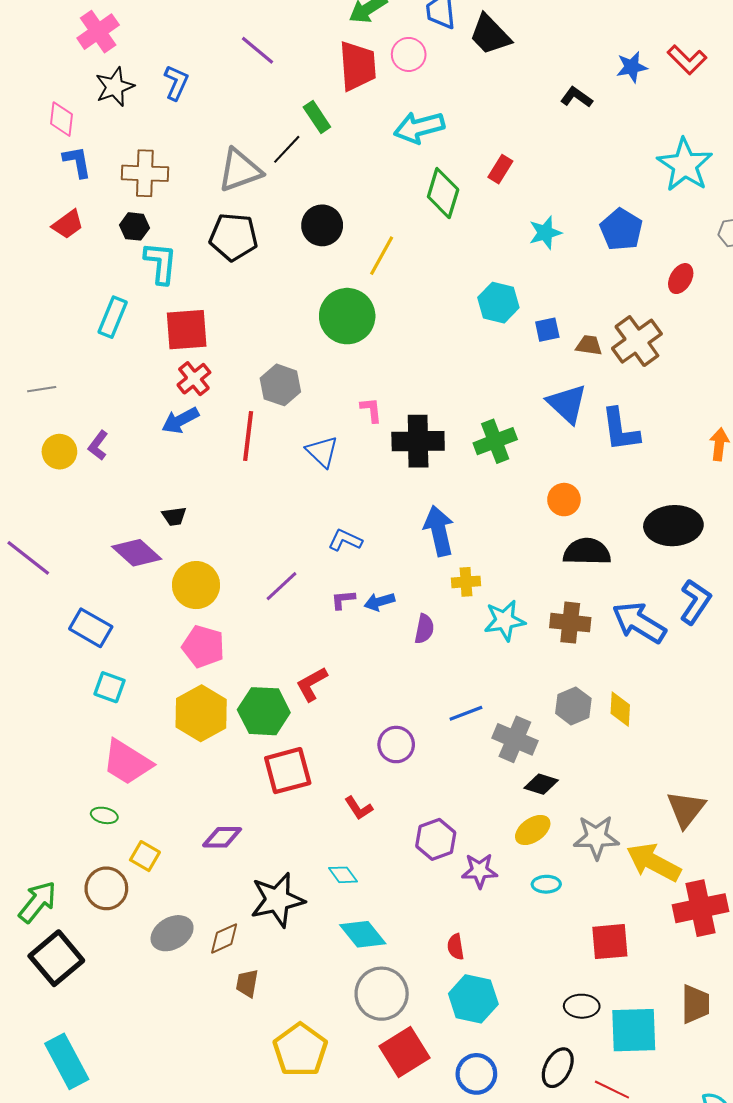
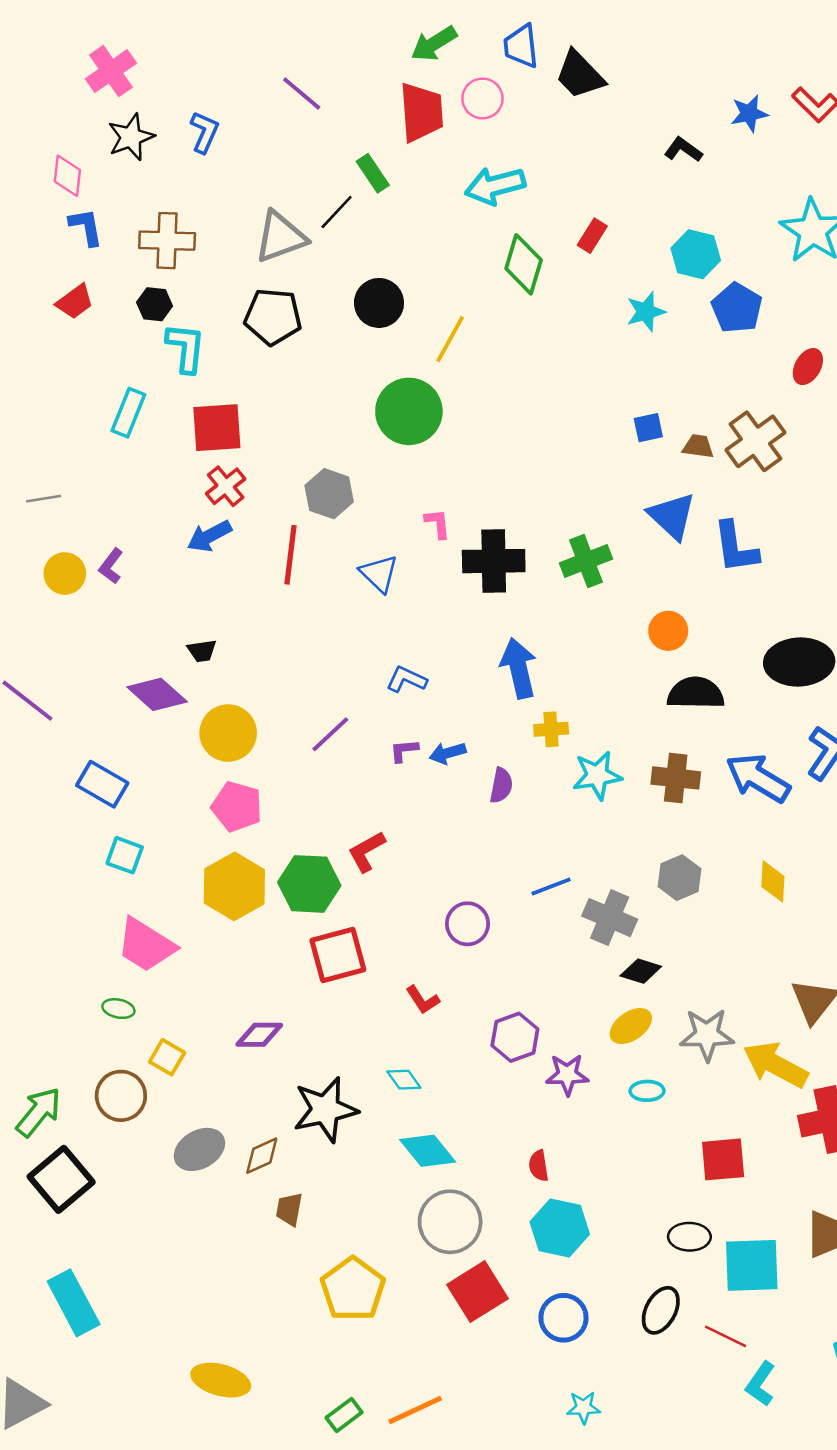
cyan hexagon: (498, 303) -> (696, 254), moved
yellow diamond: (620, 709) -> (773, 881), moved

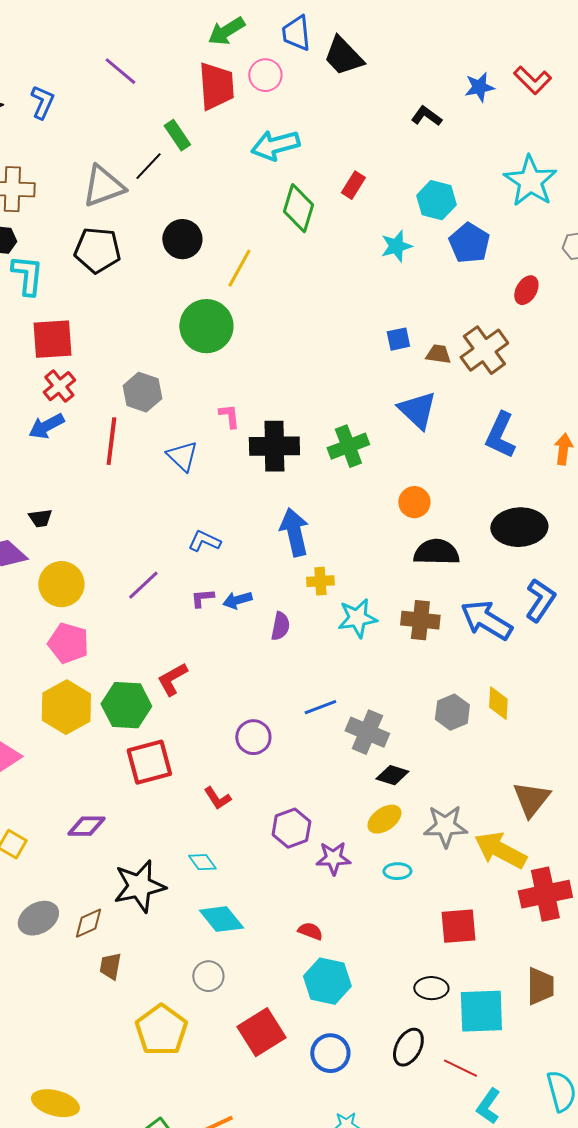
blue L-shape: (736, 547) -> (500, 435), moved, turned 33
gray hexagon: (679, 878) -> (452, 712), moved
red semicircle: (539, 1166) -> (310, 931), turned 120
gray circle: (450, 1222) -> (208, 976), moved, size x0.6

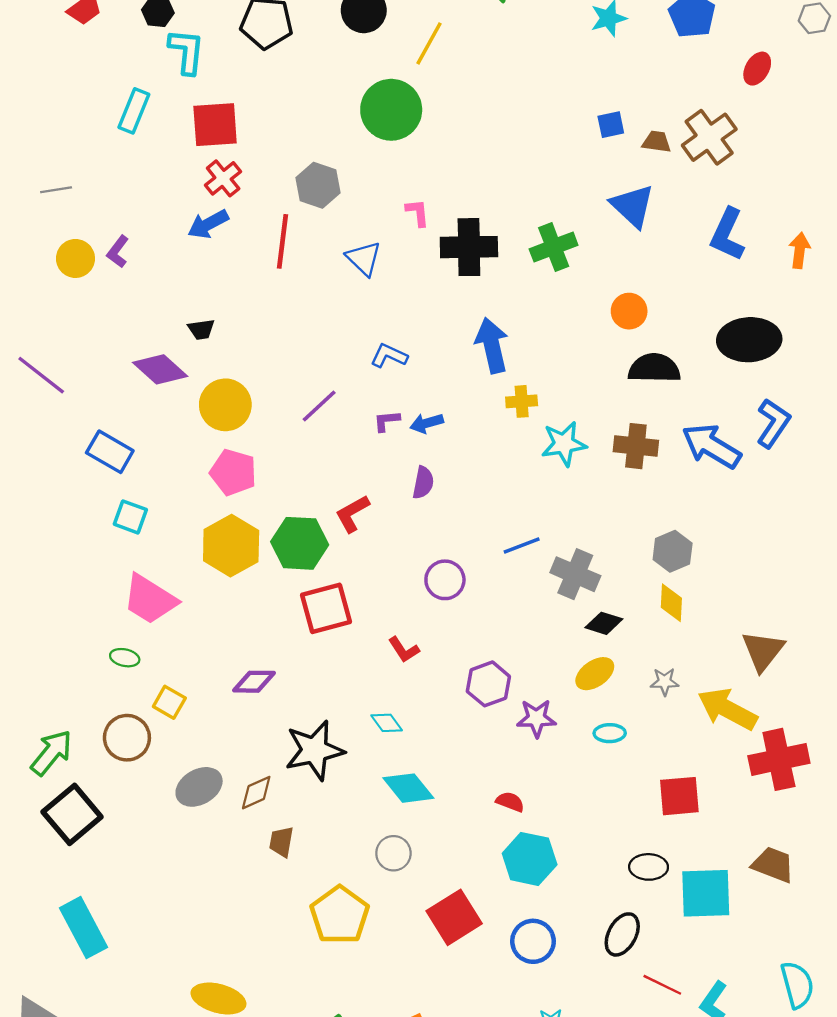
purple semicircle: (280, 626) -> (423, 483), moved
yellow diamond: (498, 703) -> (671, 603), moved
gray star: (445, 826) -> (665, 682), size x0.6
brown trapezoid: (540, 986) -> (773, 865), turned -69
red line: (460, 1068) -> (662, 985), moved

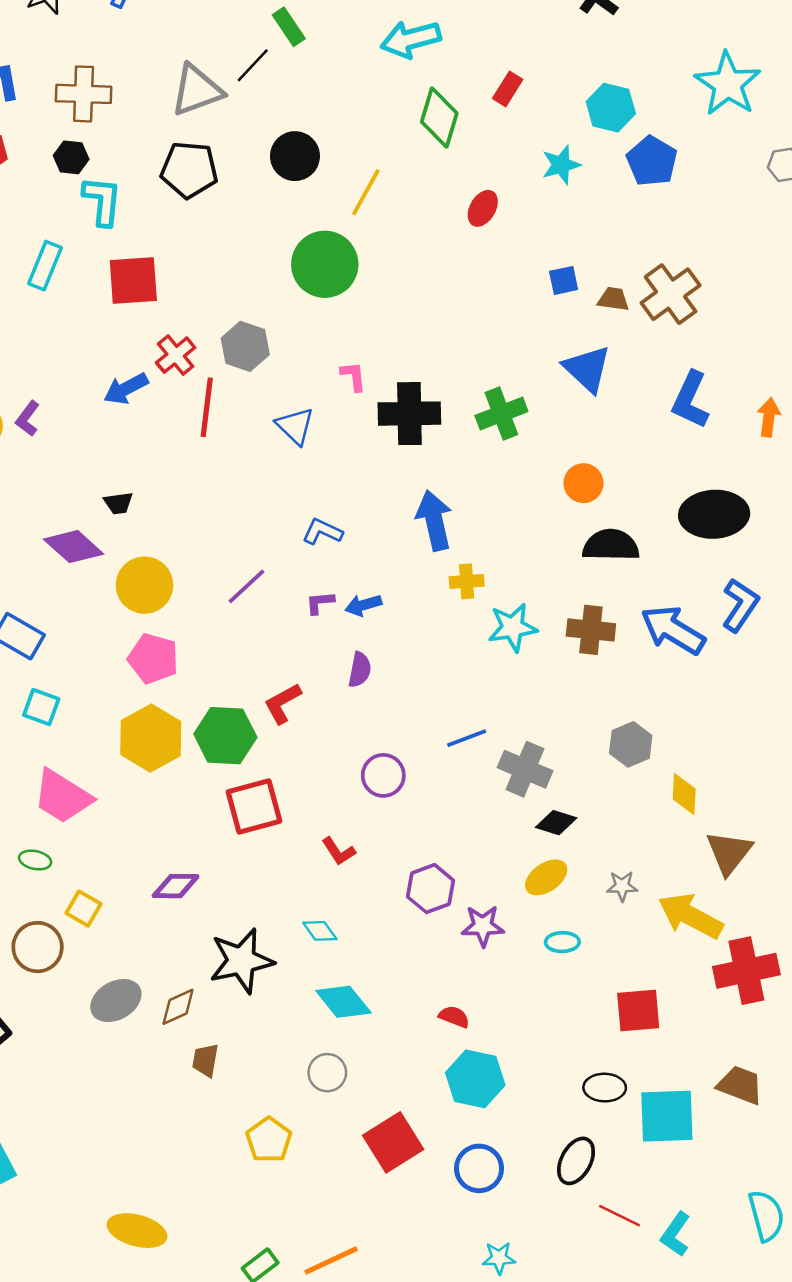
red ellipse: (757, 69) -> (483, 208), moved
red cross: (223, 178) -> (176, 355), moved
yellow diamond: (671, 603) -> (684, 794), moved
yellow pentagon: (340, 915) -> (269, 1140), size x0.7

